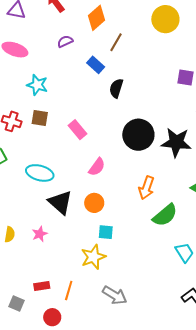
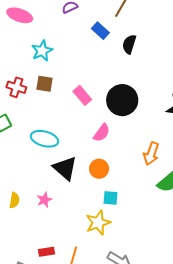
cyan star: (37, 85) -> (42, 51), turned 30
black semicircle: (116, 88) -> (129, 44), moved
black circle: (138, 135) -> (122, 100), moved

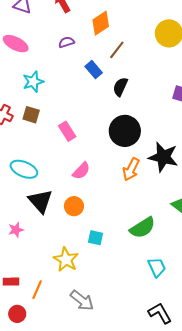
black circle: (122, 100) -> (125, 131), moved
orange arrow: (151, 154) -> (131, 169), moved
cyan square: (111, 198) -> (95, 238), moved
yellow star: (98, 223) -> (66, 260), turned -30

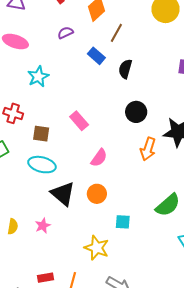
brown square: (31, 115) -> (41, 134), moved
black circle: (125, 131) -> (136, 112), size x0.7

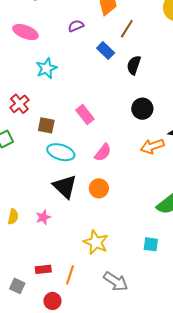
red cross: (13, 113) -> (19, 104), turned 30
orange arrow: (148, 149) -> (152, 146), turned 50
cyan ellipse: (42, 165) -> (61, 152), moved
cyan square: (123, 222) -> (151, 244), moved

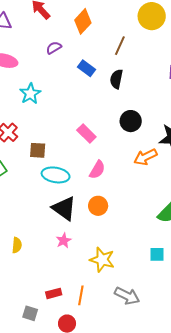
brown line: (127, 29) -> (120, 46), moved
pink rectangle: (85, 114) -> (86, 133), moved
pink star: (43, 217) -> (64, 241), moved

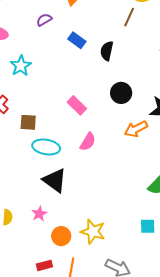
brown line: (120, 46) -> (129, 17), moved
orange circle: (98, 206) -> (61, 236), moved
pink star: (64, 241) -> (39, 214), moved

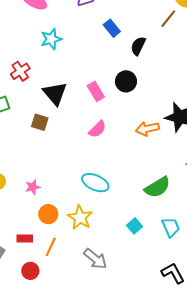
black circle: (121, 93) -> (126, 81), moved
brown square: (28, 122) -> (40, 122), moved
cyan ellipse: (46, 147) -> (95, 183), moved
black triangle: (55, 180) -> (55, 93), moved
cyan square: (148, 226) -> (135, 226), turned 35

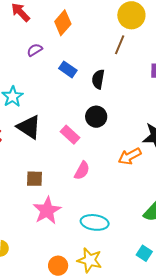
black triangle: (55, 93) -> (29, 127), moved
brown square: (40, 122) -> (35, 179), moved
pink star: (33, 187) -> (47, 211), moved, size x1.8

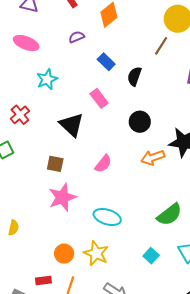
black circle: (96, 117) -> (140, 122), moved
black triangle: (29, 127) -> (71, 125), moved
pink rectangle: (70, 135) -> (99, 98), moved

